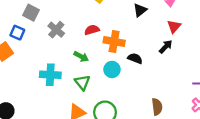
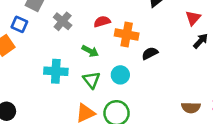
black arrow: (166, 47) -> (201, 41), moved
black semicircle: (135, 58) -> (150, 53), turned -48
cyan circle: (112, 69) -> (120, 75), moved
brown semicircle: (157, 107) -> (191, 108), moved, turned 98

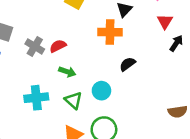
red semicircle: (102, 22) -> (58, 46), moved
orange cross: (127, 35) -> (110, 32), moved

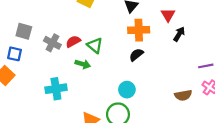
orange cross: (110, 32) -> (139, 30), moved
cyan circle: (101, 91) -> (127, 90), moved
green triangle: (73, 100) -> (95, 45), moved

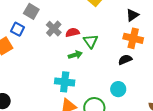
green arrow: (83, 64) -> (75, 55), turned -48
cyan cross: (56, 89) -> (65, 82), moved
cyan circle: (127, 90) -> (118, 89), moved

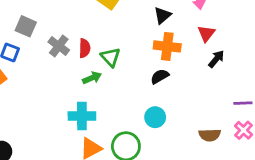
red semicircle: (72, 32) -> (85, 48), turned 112

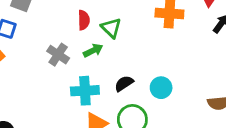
gray cross: (59, 46) -> (58, 55), moved
black semicircle: (160, 76) -> (124, 83), moved

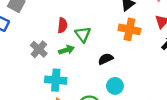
black semicircle: (124, 83) -> (106, 59), moved

